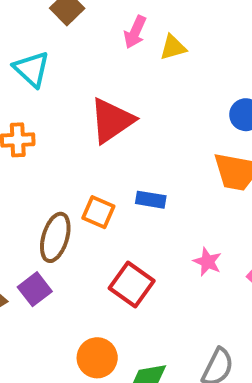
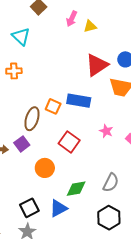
red triangle: (112, 121) -> (97, 65), moved
blue rectangle: (151, 200) -> (79, 101), size x1.6
orange circle: (97, 358) -> (45, 168), moved

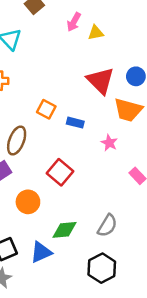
red triangle: (97, 65) -> (100, 81), turned -45
blue rectangle: (79, 101) -> (75, 123), size x0.6
orange square: (53, 106) -> (46, 109), moved
pink star: (106, 131) -> (109, 143), moved

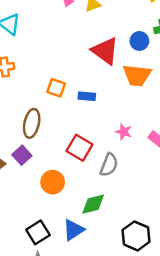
pink star: (109, 143) -> (124, 132), moved
gray semicircle: (107, 226) -> (109, 165), moved

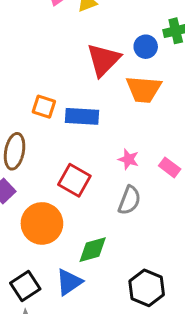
red triangle: (105, 51) -> (103, 60), turned 40
blue rectangle: (87, 96) -> (82, 116), size x1.5
gray semicircle: (109, 165) -> (129, 200), moved
orange circle: (53, 182) -> (42, 223), size x1.4

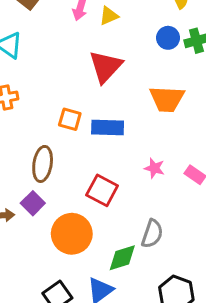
blue circle: (146, 47) -> (168, 38), moved
red triangle: (103, 60) -> (106, 67), moved
gray semicircle: (129, 200) -> (152, 234), moved

